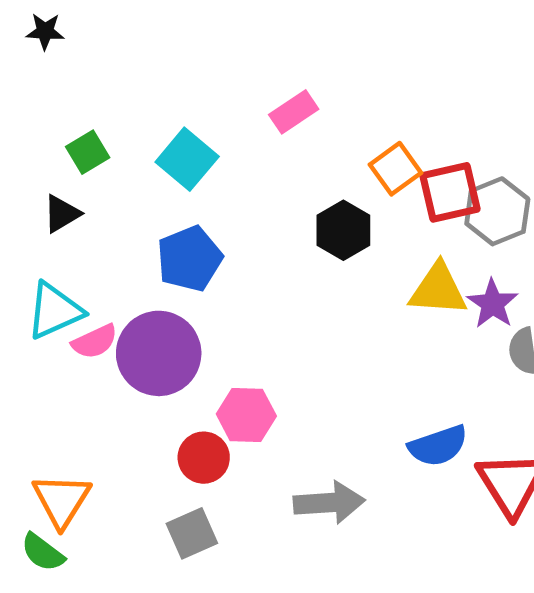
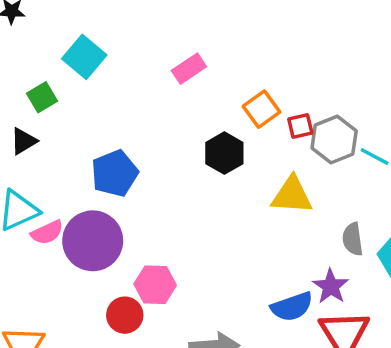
cyan square: (187, 159) -> (84, 57), moved
red square: (450, 192) -> (300, 126), size x0.6
purple star: (493, 304) -> (331, 286), moved

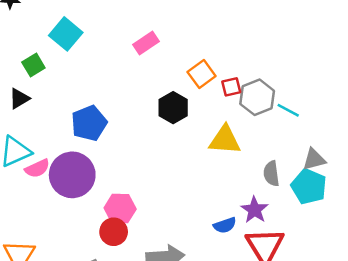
blue semicircle: (292, 307) -> (225, 225), size x0.7
red circle: (125, 315) -> (114, 232), moved

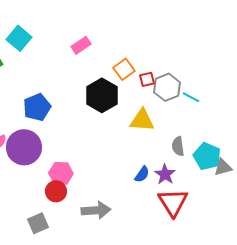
black hexagon: (173, 108) -> (102, 95), size x1.4
gray triangle: (314, 159) -> (223, 167), moved
blue semicircle: (225, 225) -> (142, 174), moved, turned -36

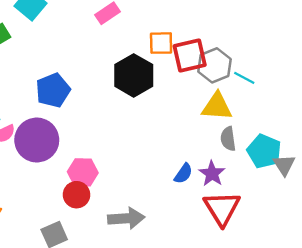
orange square: (124, 69) -> (161, 43), turned 35
red square: (147, 79) -> (190, 56), size x1.8
yellow triangle: (142, 120) -> (217, 106), moved
gray triangle: (223, 167) -> (284, 165), turned -48

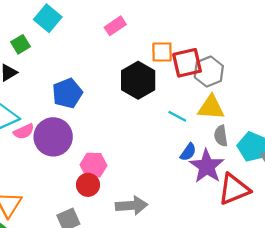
cyan line: (244, 78) -> (177, 116), moved
blue semicircle: (183, 174) -> (188, 152), moved
purple star: (212, 174) -> (207, 166), size x1.5
red triangle: (222, 208) -> (234, 189), moved, turned 40

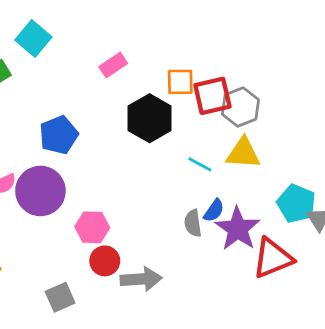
pink rectangle: (115, 26) -> (113, 65), moved
gray semicircle: (221, 136) -> (193, 223), moved
red circle: (88, 185) -> (105, 261), moved

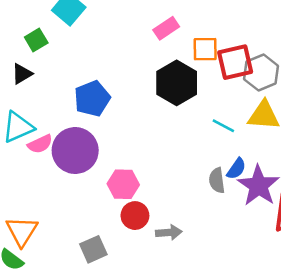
pink rectangle: (113, 65) -> (166, 28), moved
gray arrow: (141, 279) -> (169, 232), size x0.7

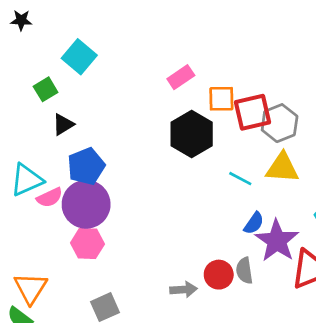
black triangle: (22, 74) -> (63, 124), moved
blue pentagon: (92, 99) -> (86, 166), moved
gray semicircle: (217, 180) -> (244, 271), moved
pink hexagon: (123, 184) -> (87, 244), moved
red circle: (135, 216) -> (219, 275), moved

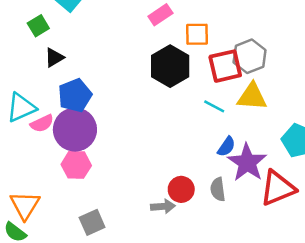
red square: (253, 112) -> (225, 66), moved
red circle: (219, 275) -> (181, 189), moved

